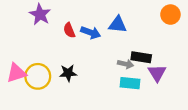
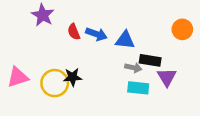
orange circle: (170, 15) -> (182, 29), moved
blue triangle: (118, 25) -> (125, 40), moved
yellow circle: (38, 76) -> (55, 83), moved

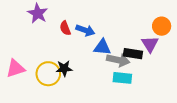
blue triangle: (125, 40) -> (102, 47), moved
gray arrow: (133, 68) -> (118, 60), size x1.5
purple triangle: (167, 77) -> (150, 44), moved

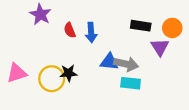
blue arrow: (85, 30) -> (91, 32), turned 66
blue triangle: (102, 47) -> (109, 62), moved
black rectangle: (133, 54) -> (141, 26), moved

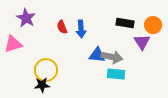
purple star: (40, 14) -> (26, 18), moved
pink triangle: (17, 73) -> (13, 44), moved
black star: (69, 73) -> (42, 85), moved

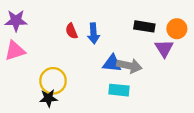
purple star: (26, 18) -> (16, 21), moved, turned -30
cyan rectangle: (116, 74) -> (119, 90), moved

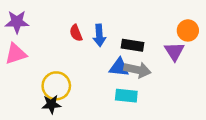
black rectangle: (144, 26) -> (133, 45), moved

